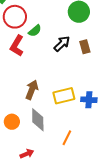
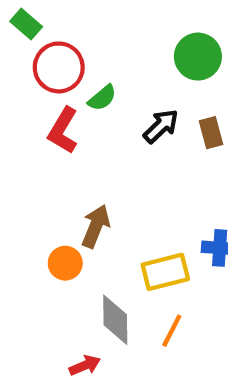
yellow rectangle: (64, 96) -> (165, 272), moved
gray diamond: (38, 120) -> (115, 320), moved
orange circle: (12, 122) -> (65, 263), moved

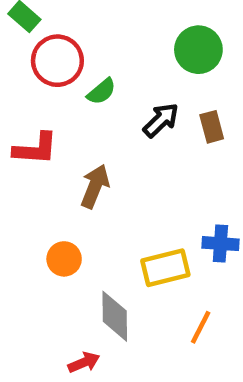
red L-shape: (63, 130) -> (35, 149), moved, turned -117
brown arrow: (96, 226) -> (95, 186), moved
orange line: (172, 331) -> (201, 327), moved

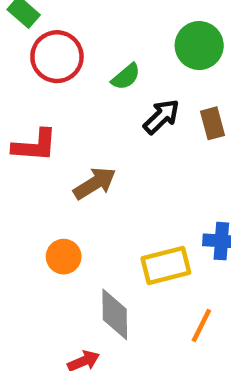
green semicircle: (101, 92) -> (126, 77), moved
brown arrow: (95, 186) -> (95, 183), turned 36

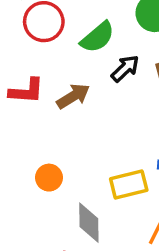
green semicircle: (126, 77) -> (97, 37), size x1.5
brown arrow: (95, 183) -> (73, 96), moved

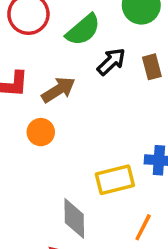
orange circle: (49, 178) -> (41, 132), moved

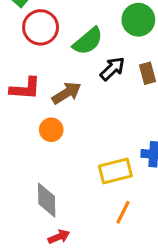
gray diamond: (74, 218) -> (47, 200), moved
orange line: (143, 227) -> (123, 212), moved

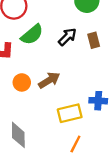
green semicircle: (88, 41) -> (32, 35), moved
brown arrow: (67, 93) -> (49, 80), moved

